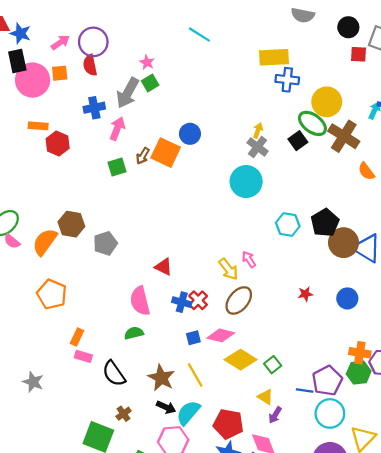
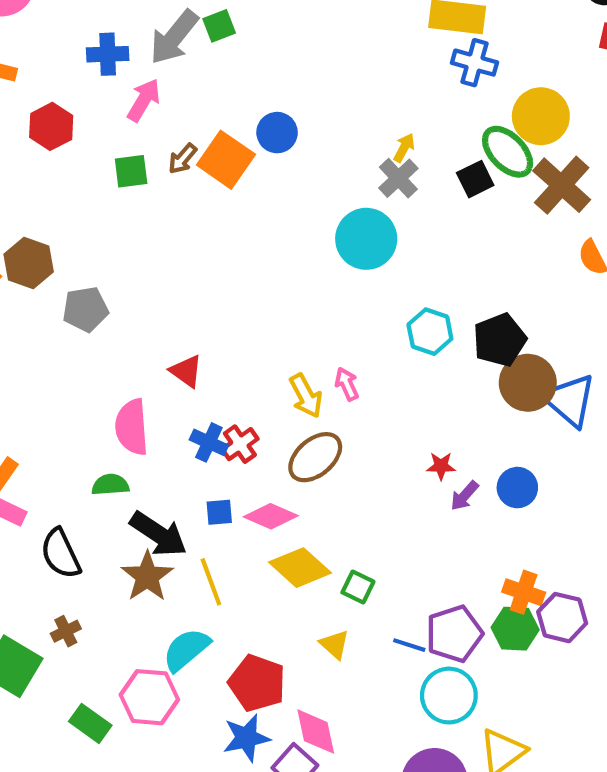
red hexagon: (58, 144) -> (51, 126), moved
green square: (273, 365) -> (358, 587), turned -35
black arrow: (166, 407) -> (158, 534), moved, size x1.6
purple arrow: (275, 415) -> (464, 496), moved

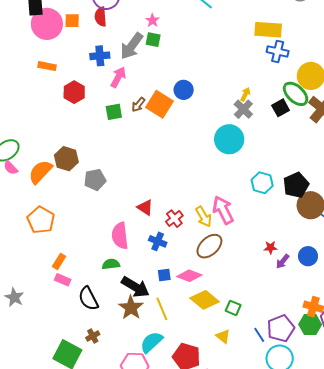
green square: (219, 26) -> (153, 40), turned 35
pink arrow: (347, 384) -> (223, 210), size x1.8
red cross: (240, 444) -> (174, 219), moved
blue line: (409, 645) -> (259, 335), turned 42

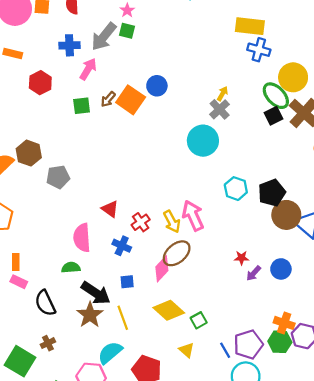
black square: (281, 108) -> (273, 116), moved
orange rectangle: (59, 261) -> (16, 262), turned -35
pink diamond: (189, 276) -> (162, 269), moved, turned -70
green square: (233, 308) -> (199, 320), turned 35

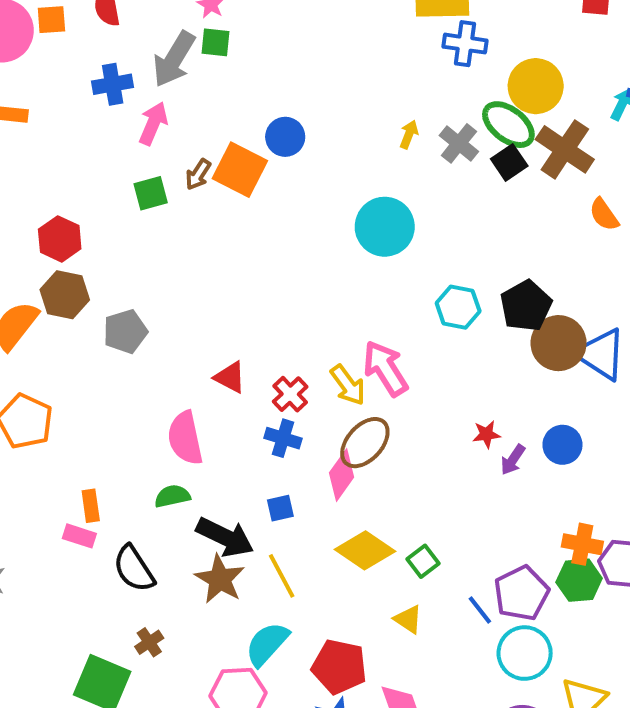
red hexagon: (40, 83) -> (60, 239), moved
gray cross: (220, 109) -> (459, 143), moved
blue cross: (122, 246) -> (283, 438), moved
orange rectangle: (16, 262) -> (91, 506), moved

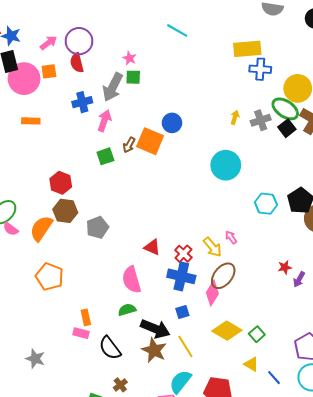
gray cross: (459, 143) -> (261, 120), turned 36
pink arrow: (385, 368) -> (231, 237), size x0.5
blue cross: (283, 438) -> (181, 276), size x1.5
blue line: (480, 610) -> (274, 378), moved

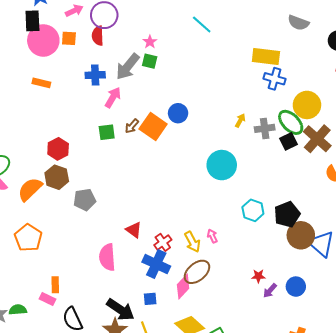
green semicircle: (127, 310) -> (18, 310), moved

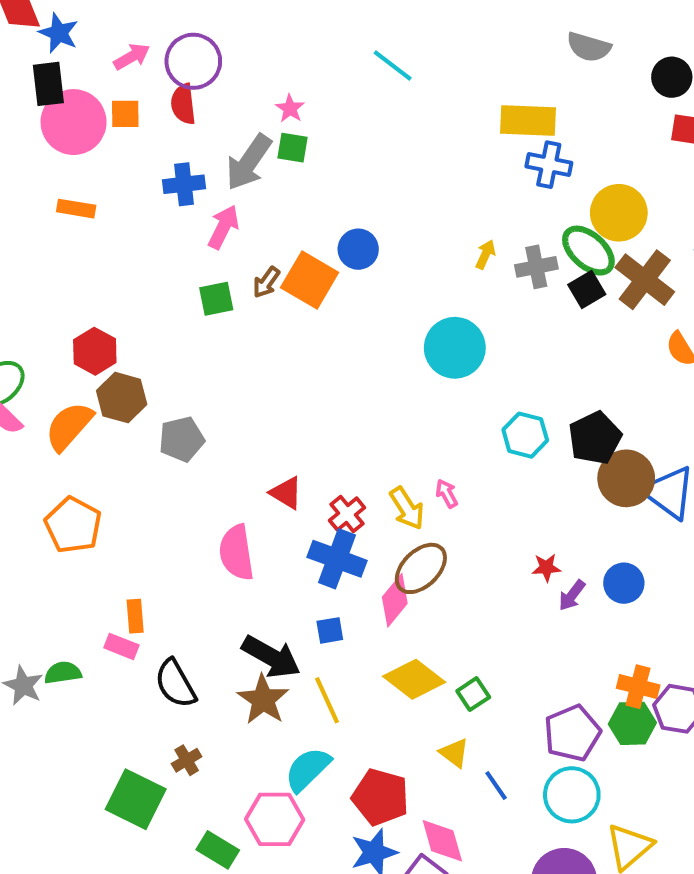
red hexagon: (58, 149) -> (95, 351), moved

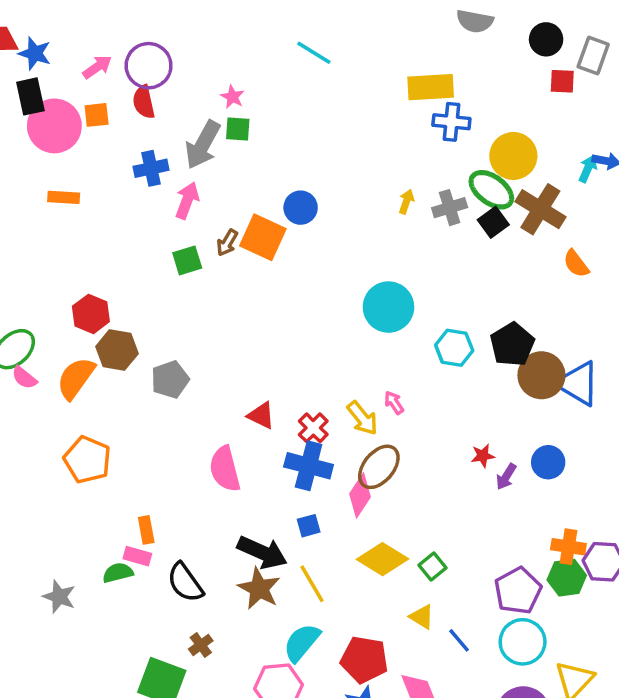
cyan circle: (455, 348) -> (388, 307), moved
green semicircle: (63, 673) -> (118, 573), moved

